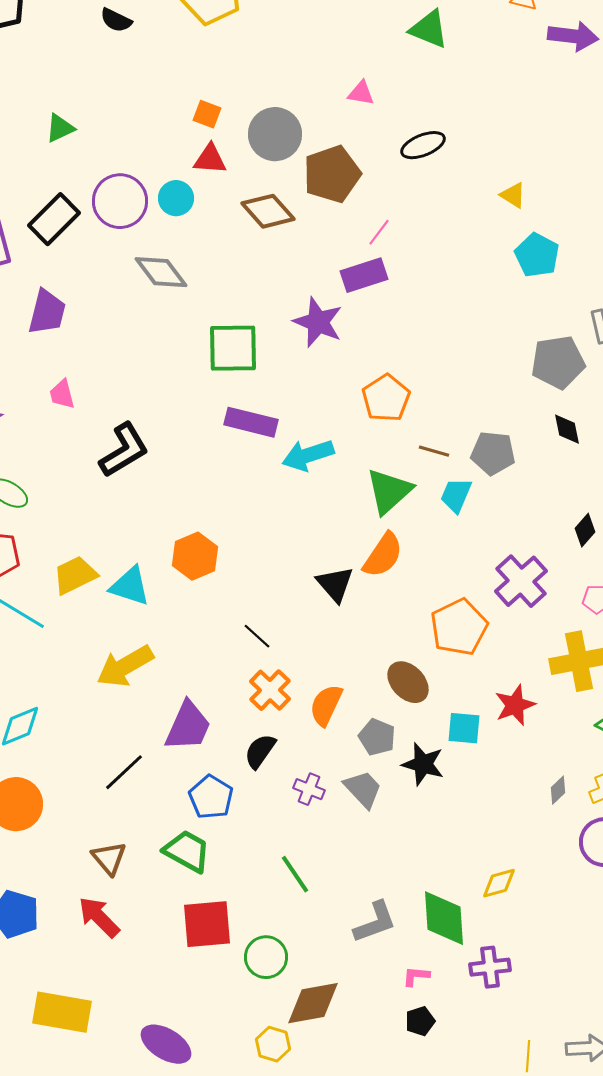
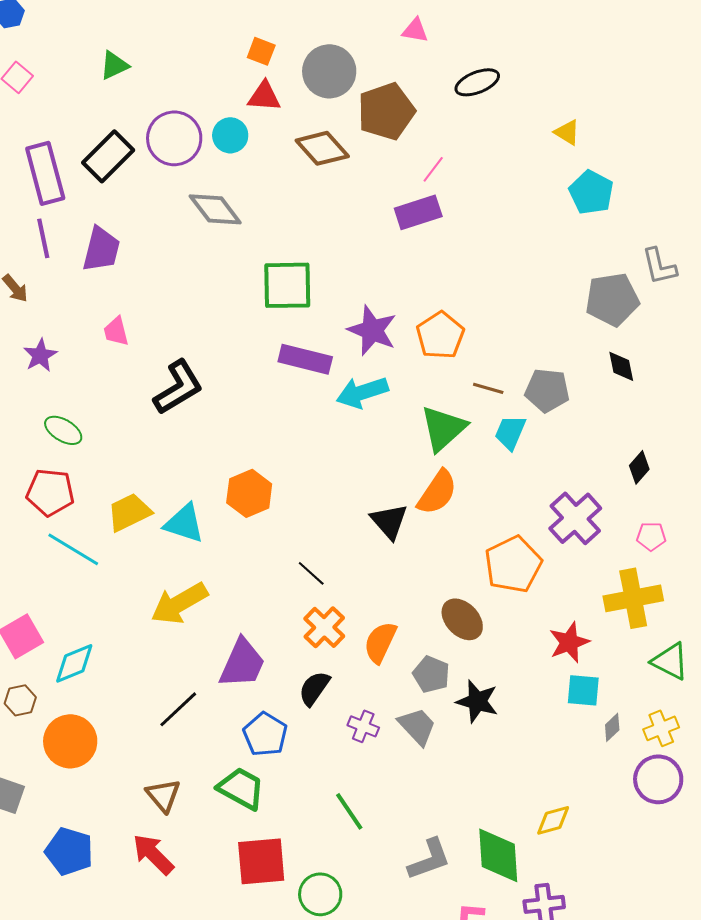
purple star: (318, 322) -> (372, 330), moved
cyan square: (464, 728) -> (583, 690), moved

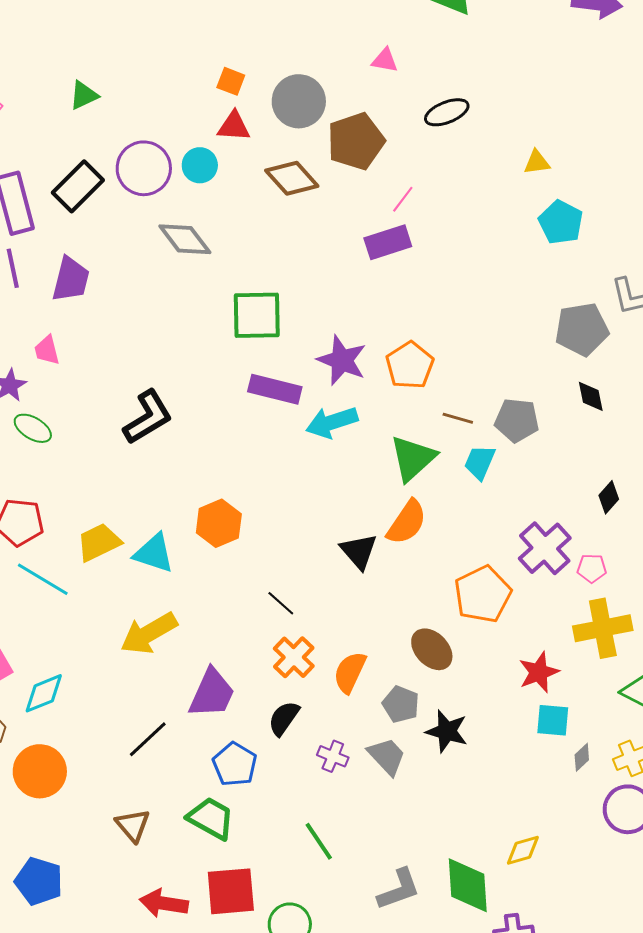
yellow triangle: (567, 132) -> (537, 162), turned -40
pink trapezoid: (116, 331) -> (47, 350), moved
green ellipse: (63, 430) -> (33, 428), moved
pink pentagon: (651, 536) -> (592, 568), moved
red arrow: (153, 854) -> (164, 903), moved, turned -36

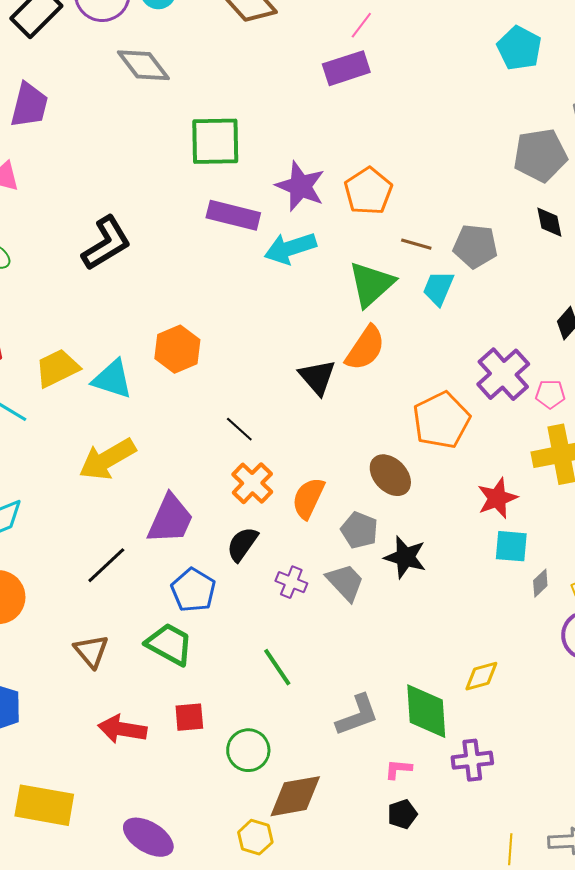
red square: (231, 891) -> (189, 717), size x0.6

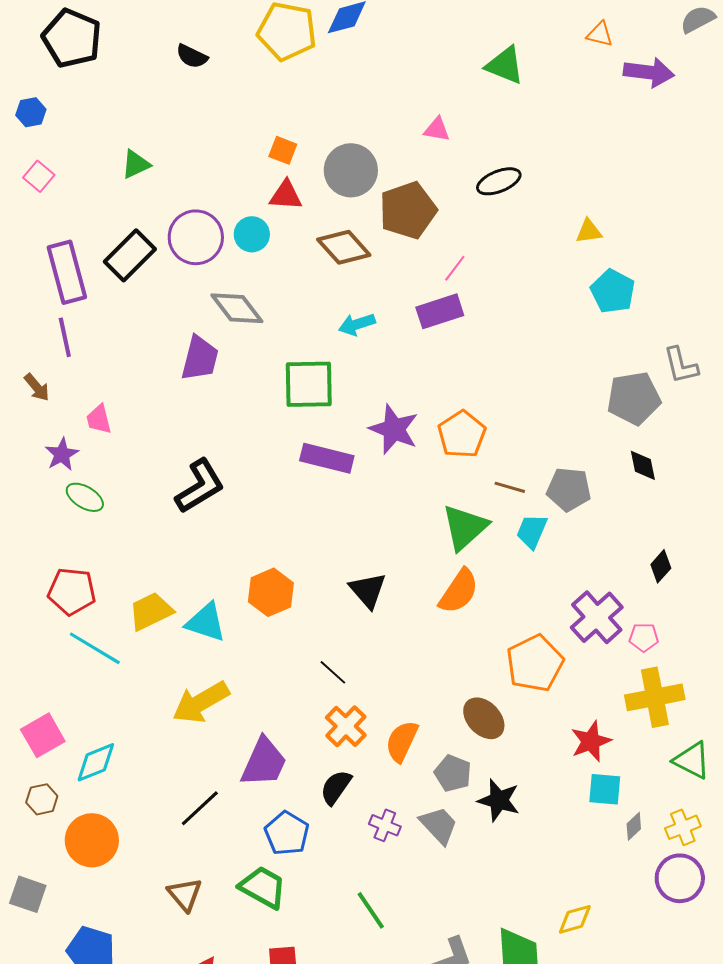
purple trapezoid: (29, 105) -> (200, 358), moved
cyan arrow: (290, 248) -> (357, 324), moved, size x0.7
black triangle: (317, 377) -> (368, 590), moved

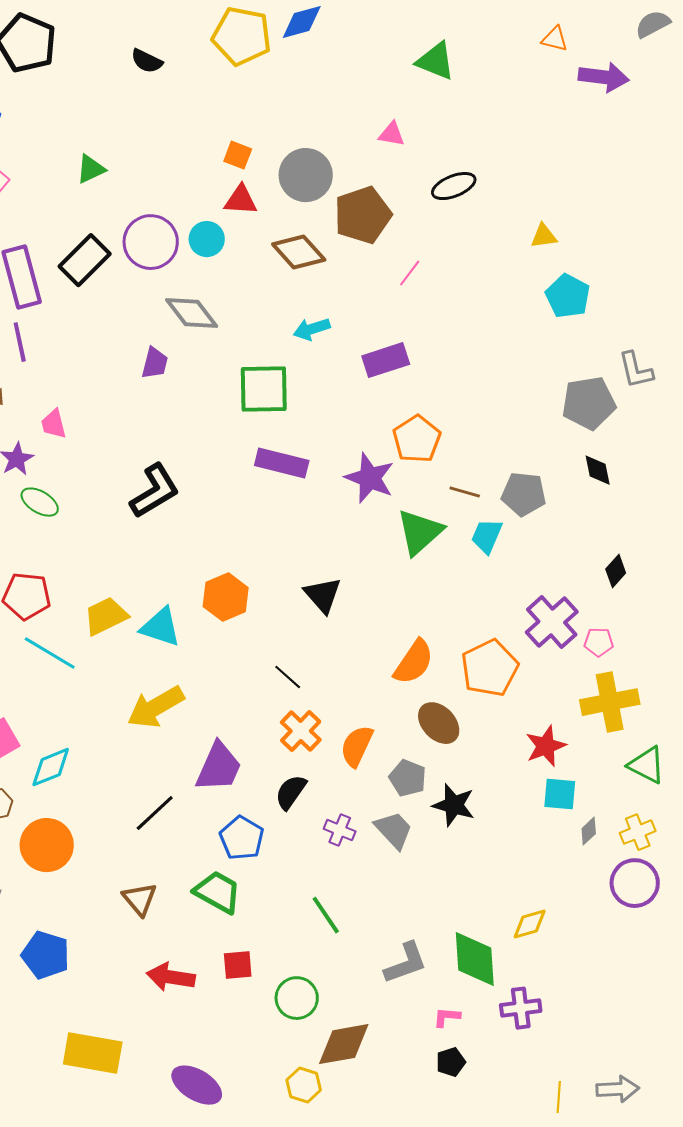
green triangle: (505, 65) -> (436, 61), moved
purple rectangle: (440, 311) -> (386, 360), moved
purple trapezoid: (200, 358) -> (155, 363), size x0.7
purple star: (394, 429) -> (370, 478), moved
orange semicircle: (459, 591) -> (414, 662), moved

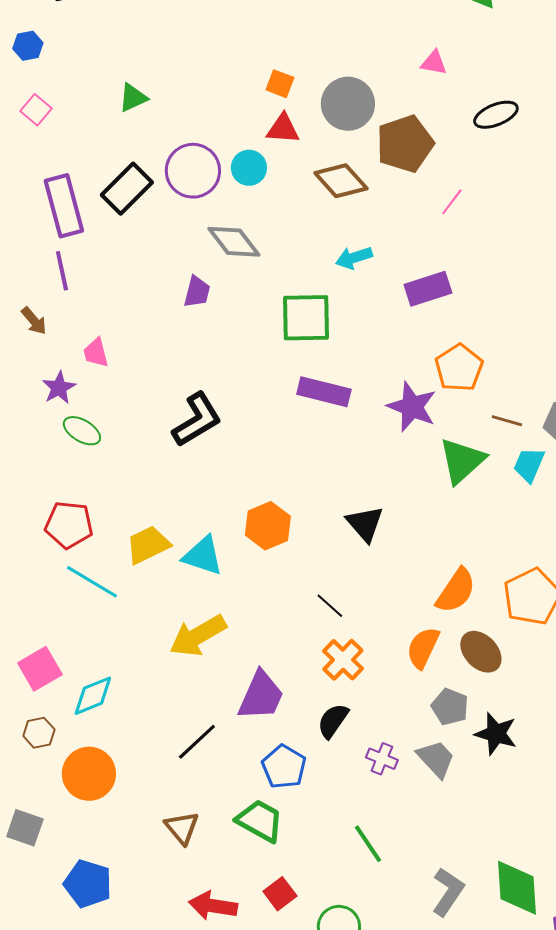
orange semicircle: (357, 746) -> (423, 648), moved
gray L-shape: (406, 963) -> (448, 892), turned -36
red square: (238, 965) -> (280, 894), turned -32

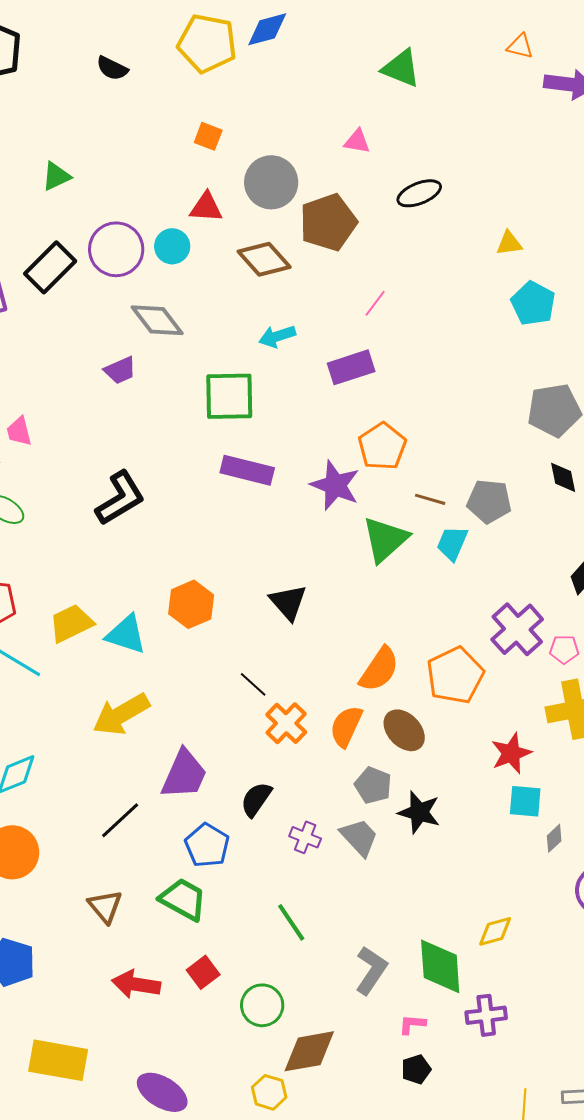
orange square: (280, 84) -> (208, 136), moved
pink line: (452, 202) -> (375, 303), moved
purple trapezoid: (197, 292) -> (120, 370), turned 52
orange cross: (343, 660) -> (286, 723), moved

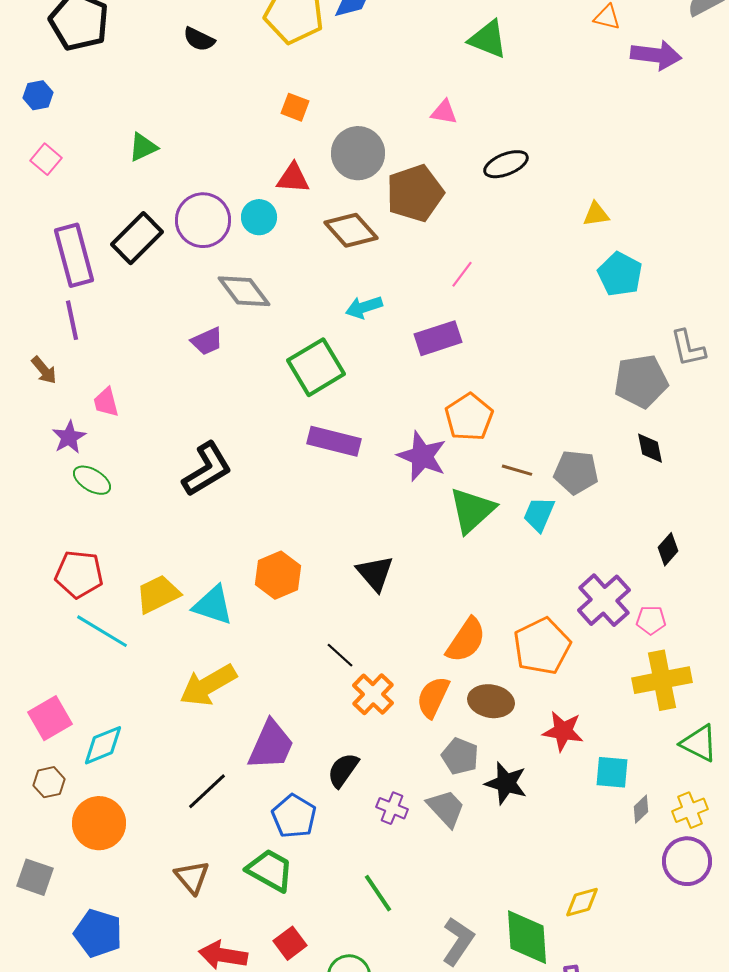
green square: (229, 396) -> (316, 367), turned -30
brown ellipse: (404, 730) -> (491, 701), turned -36
red star: (511, 753) -> (563, 731), moved, turned 30

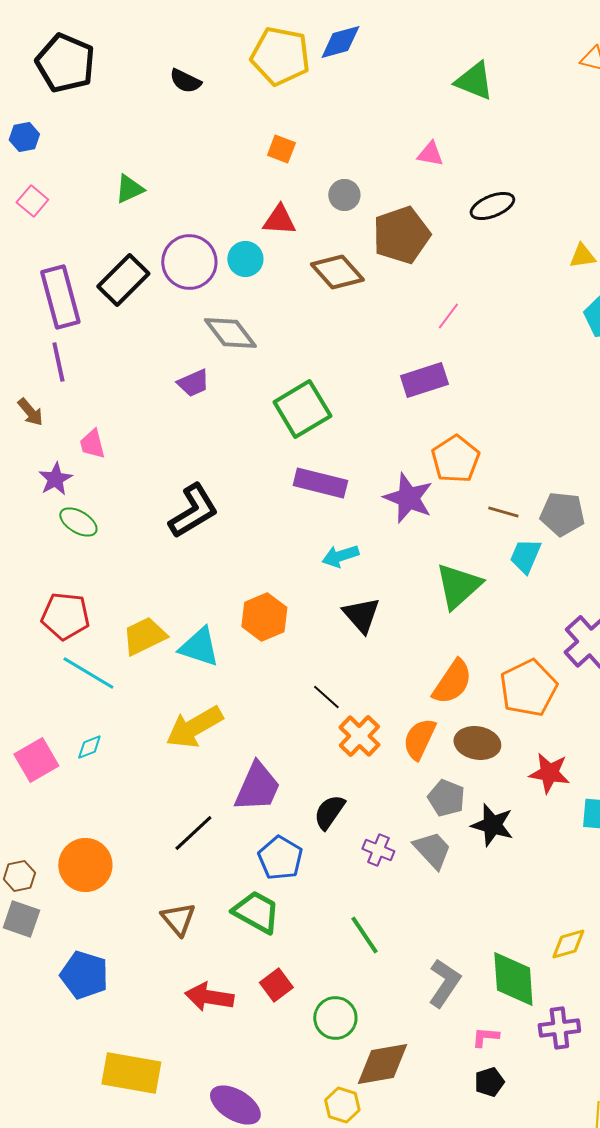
gray circle: (358, 153) -> (344, 195), size x0.6
cyan arrow: (364, 307) -> (340, 556), moved
green triangle: (472, 510) -> (458, 586), moved
cyan diamond: (103, 745) -> (89, 747), moved, size x0.6
brown hexagon: (49, 782) -> (19, 876), moved

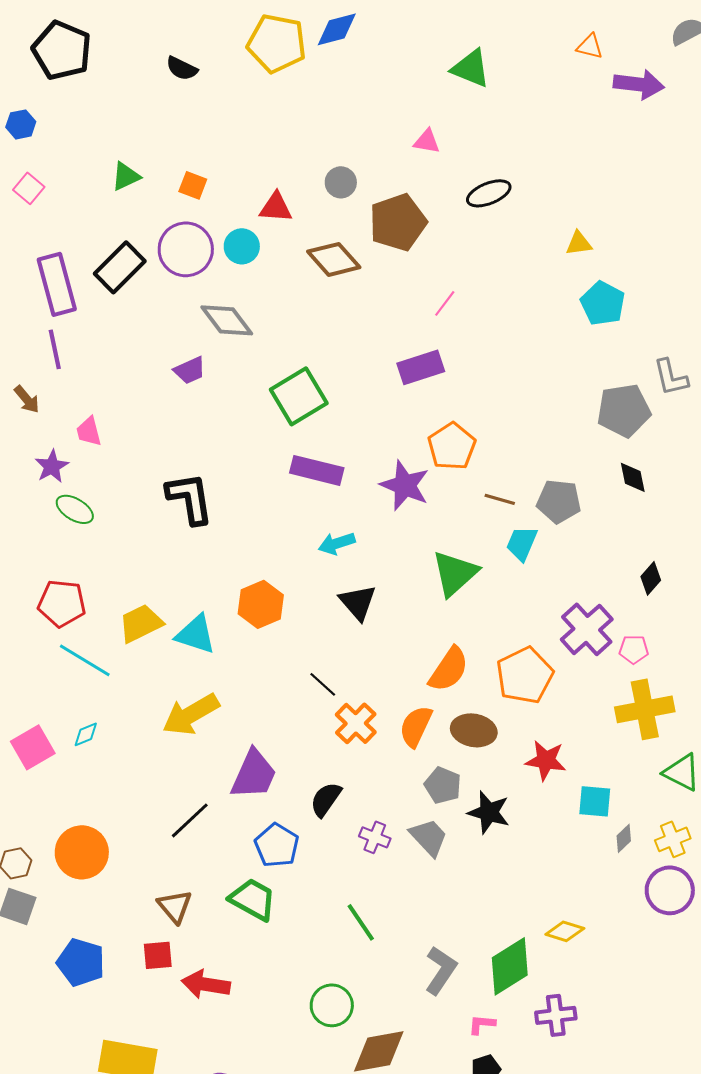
orange square: (281, 149) -> (193, 185), moved
black L-shape: (193, 511) -> (190, 498), turned -68
yellow diamond: (568, 944) -> (565, 931), turned 33
green diamond: (513, 979) -> (510, 966), turned 62
red square: (276, 985) -> (158, 955), moved, turned 32

